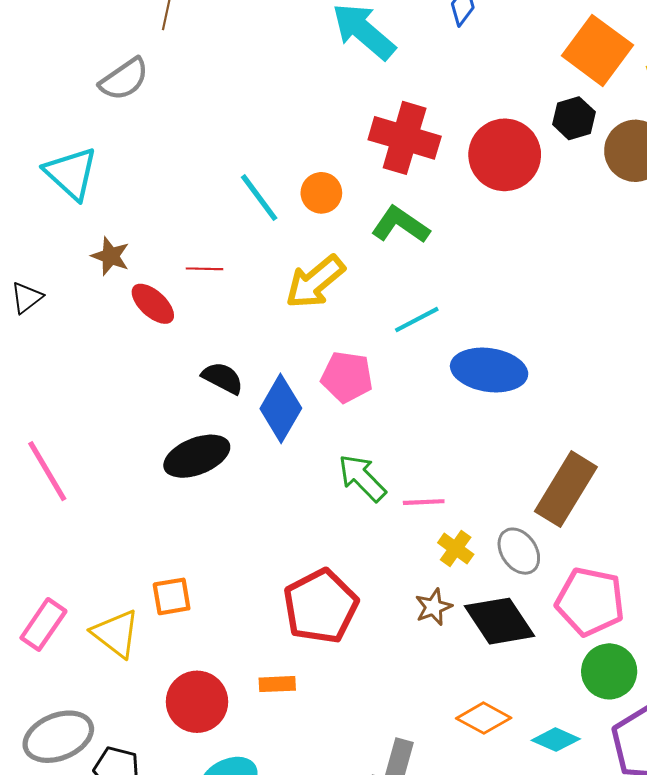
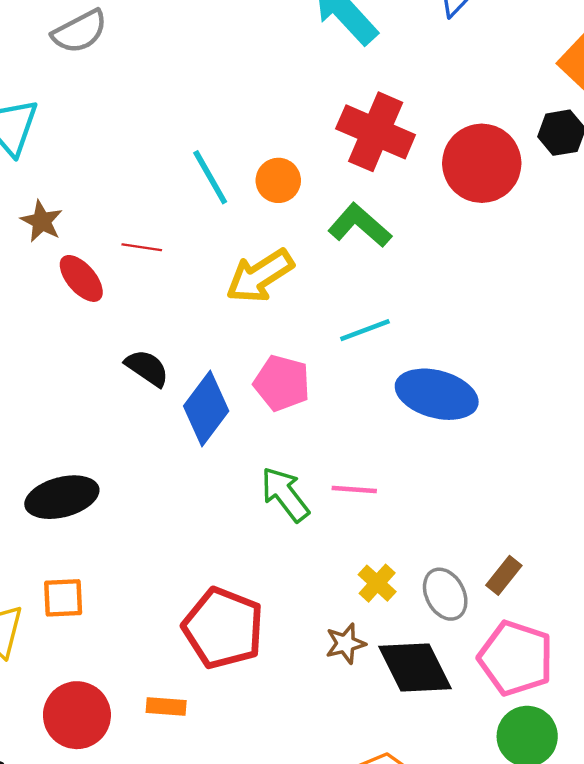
black ellipse: (197, 456) -> (62, 497), moved
brown rectangle: (566, 489) -> (504, 575), moved, size x0.5
pink line: (424, 502) -> (354, 490), moved
red pentagon: (321, 606) -> (223, 628), turned -30

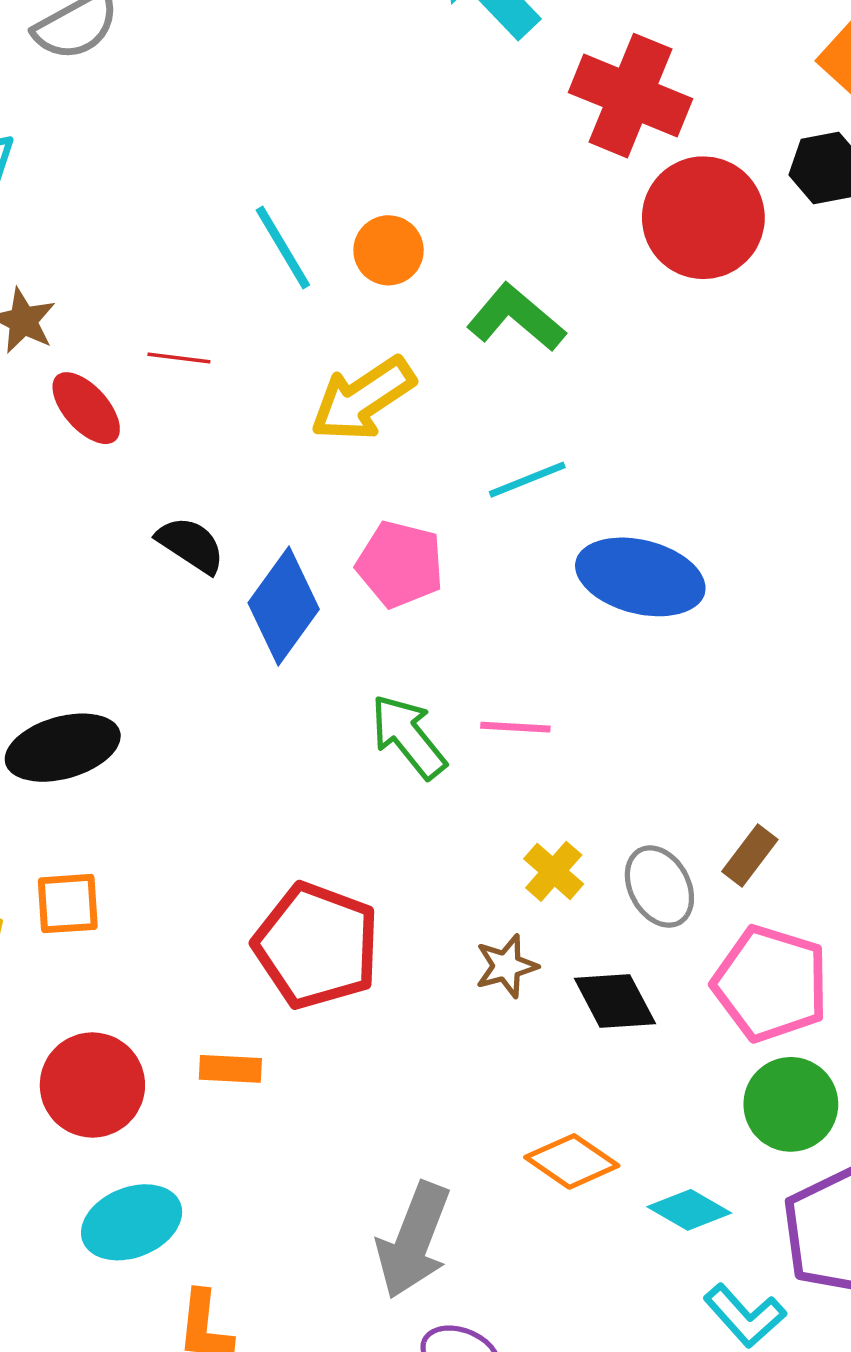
red cross: (376, 132) -> (631, 96), moved
black diamond: (415, 667) -> (615, 1001), size x0.7

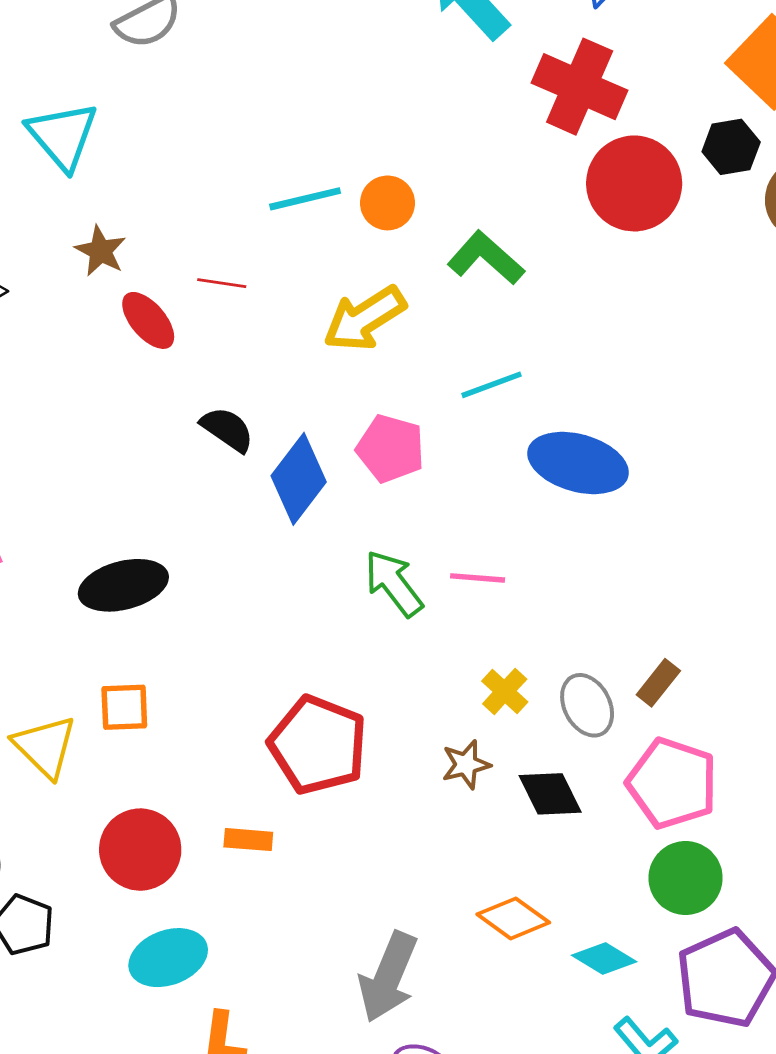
cyan line: (283, 248) -> (305, 199), turned -74

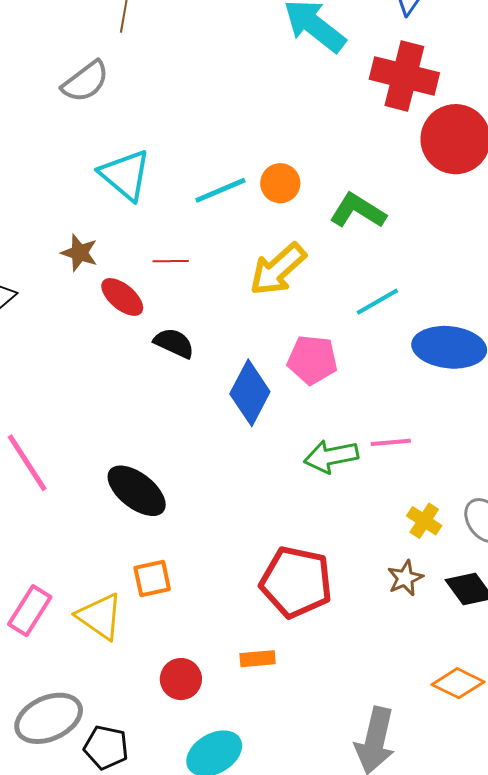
cyan triangle: (63, 136) -> (125, 175), moved
black semicircle: (227, 429) -> (174, 343), moved
green arrow: (394, 583) -> (331, 456), turned -54
black ellipse: (123, 585) -> (137, 491), turned 62
red circle: (140, 850) -> (181, 679), size x0.7

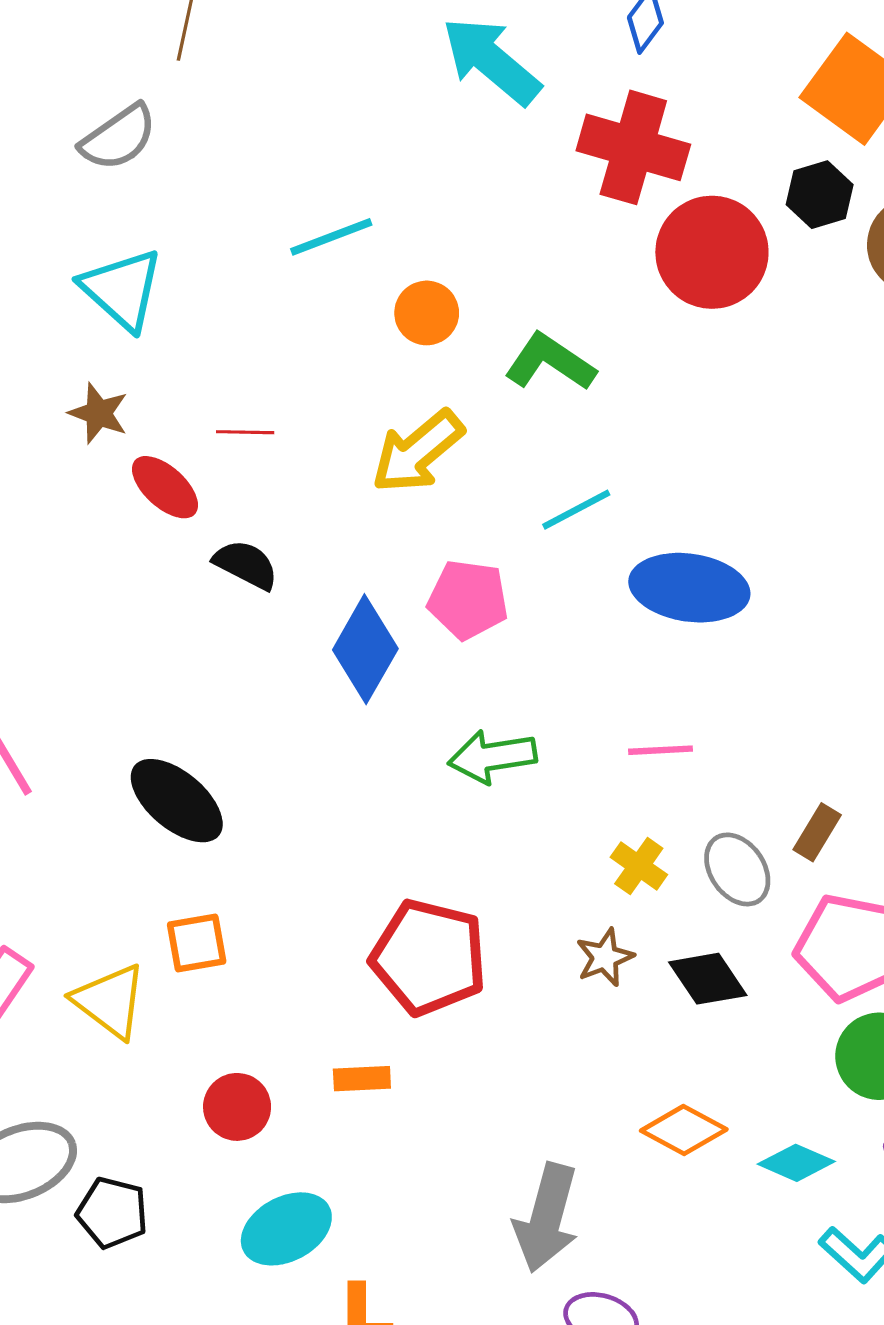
cyan triangle: (125, 175) -> (122, 289), moved
cyan line: (220, 190) -> (331, 237), moved
pink line: (391, 442) -> (660, 750), moved

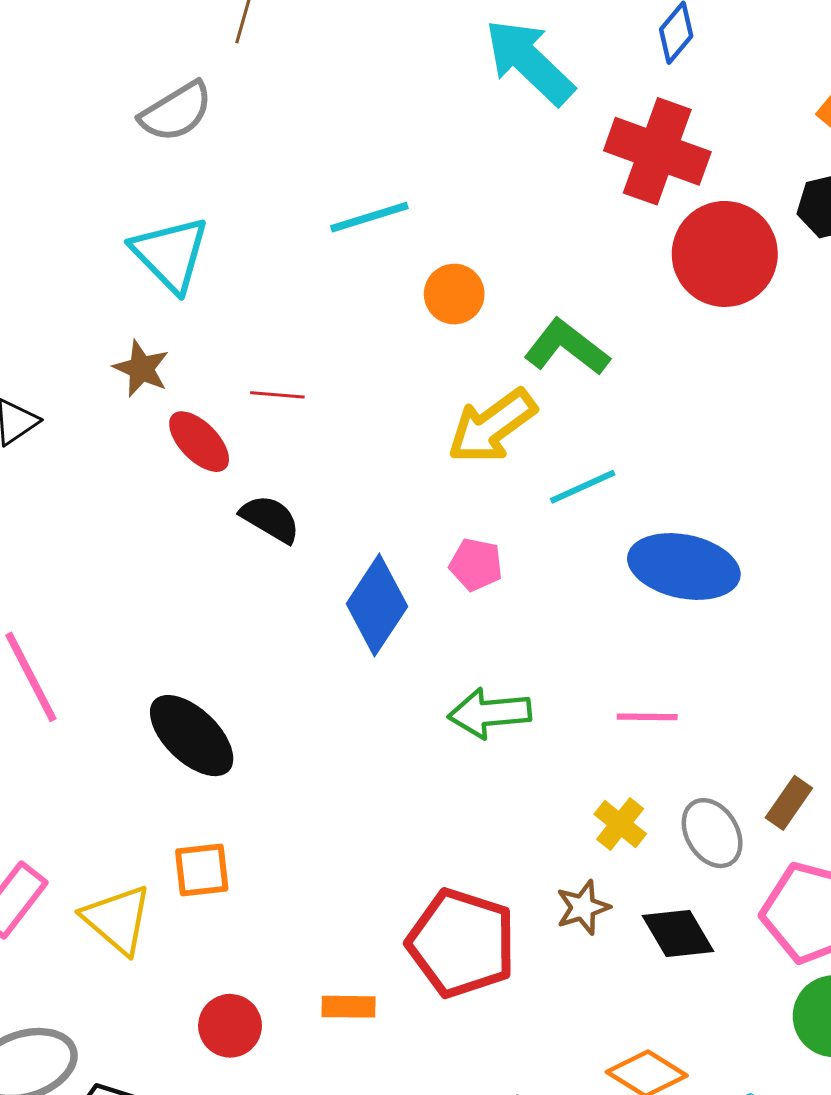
yellow arrow: (418, 452) -> (492, 426), moved
pink pentagon: (468, 600) -> (476, 565), size x0.7
red pentagon: (429, 957) -> (462, 943), moved

